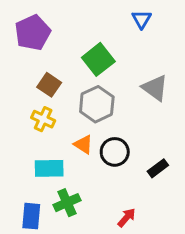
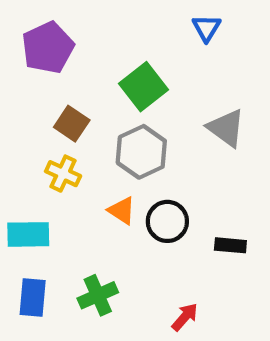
cyan rectangle: (49, 168) -> (28, 234), moved
black rectangle: (158, 168) -> (230, 245), turned 42
blue rectangle: (31, 216) -> (33, 297), moved

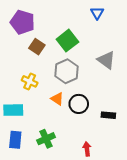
purple pentagon: (48, 48) -> (22, 22), turned -30
brown square: (72, 124) -> (37, 47), moved
red arrow: (185, 317) -> (87, 149), turned -48

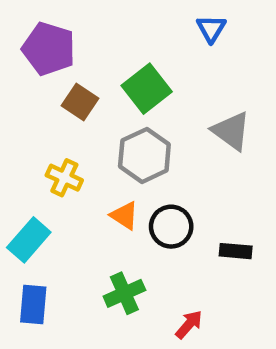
cyan rectangle: (13, 110) -> (29, 240), turned -48
green cross: (46, 139) -> (124, 293), moved
red arrow: (87, 149) -> (189, 324), turned 48

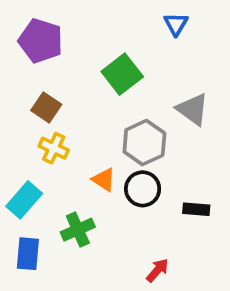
brown square: (80, 102) -> (46, 107), moved
gray hexagon: (144, 155) -> (144, 143), moved
green cross: (124, 293) -> (78, 230), moved

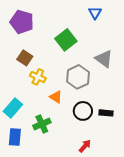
yellow cross: (54, 148) -> (38, 77), moved
black circle: (143, 189) -> (83, 111), moved

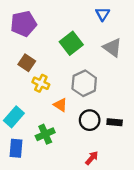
purple pentagon: (22, 22) -> (24, 24), turned -30
gray triangle: (104, 59) -> (112, 48), moved

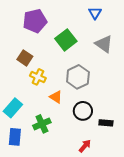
purple pentagon: (24, 24) -> (35, 21), moved
black rectangle: (115, 122) -> (106, 123), moved

